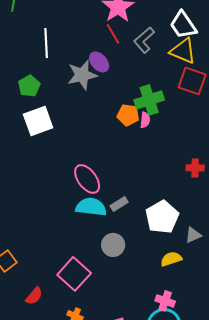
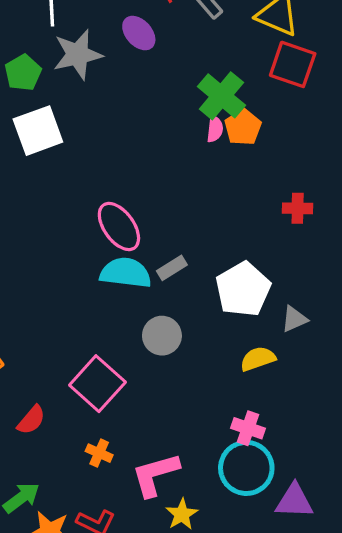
gray star: (82, 75) -> (78, 55), moved
green cross: (149, 100) -> (221, 96), turned -32
orange pentagon: (128, 115) -> (243, 127), moved, turned 30

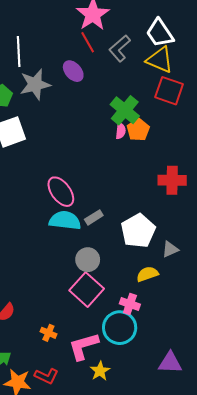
red cross: (298, 208) -> (172, 180), size x1.5
pink square: (97, 384) -> (87, 290), moved
pink cross: (248, 428) -> (130, 304), moved
cyan circle: (246, 468) -> (120, 328), moved

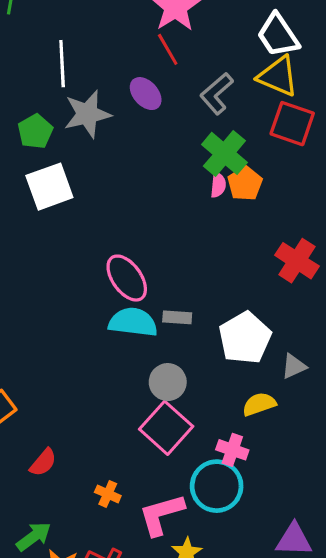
gray L-shape: (120, 48) -> (217, 94), moved
red cross: (172, 180) -> (297, 261), turned 32
gray rectangle: (94, 217) -> (177, 317), turned 36

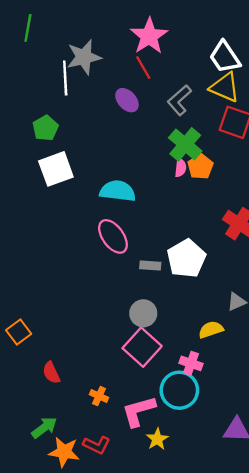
gray star: (87, 114) -> (84, 57), moved
cyan semicircle: (133, 322) -> (118, 191), moved
white pentagon: (245, 338) -> (186, 259), moved
red semicircle: (43, 462) -> (51, 373), turned 115

